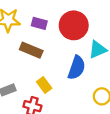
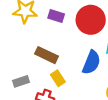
brown rectangle: (31, 50) -> (47, 55), moved

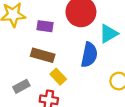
purple rectangle: (56, 16) -> (45, 26), moved

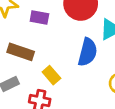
brown rectangle: (43, 55) -> (21, 52), moved

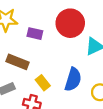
blue semicircle: (88, 52) -> (73, 79), moved

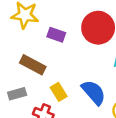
blue semicircle: (73, 79) -> (94, 92), turned -65

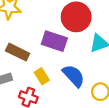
purple rectangle: (56, 35) -> (54, 41), moved, size x1.5

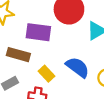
purple rectangle: (54, 41) -> (38, 32), moved

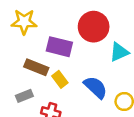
yellow rectangle: (46, 74) -> (60, 79), moved

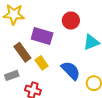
red circle: (94, 27) -> (71, 21), size x0.7
brown rectangle: (36, 67) -> (22, 52), turned 30

